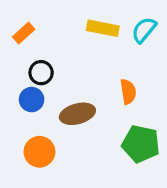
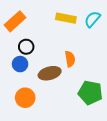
orange rectangle: (24, 33) -> (15, 21), size x1.5
orange semicircle: (128, 92) -> (70, 59), moved

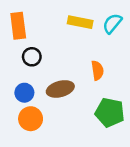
orange rectangle: (15, 21) -> (18, 26), turned -55
orange semicircle: (70, 59) -> (97, 70), moved
blue circle: (20, 64) -> (24, 93), moved

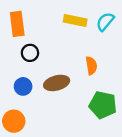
orange circle: (31, 119) -> (14, 121), moved

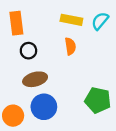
orange semicircle: (91, 66) -> (70, 46), moved
brown ellipse: (57, 83) -> (35, 79), moved
blue circle: (23, 86) -> (44, 107), moved, size x1.5

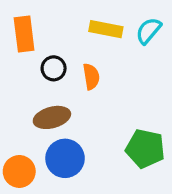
orange semicircle: (70, 46) -> (91, 77), moved
black circle: (28, 51) -> (54, 68), moved

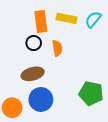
orange rectangle: (24, 34) -> (41, 21), moved

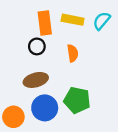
orange semicircle: (57, 48) -> (73, 53), moved
green pentagon: (91, 93) -> (77, 100), moved

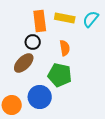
brown ellipse: (36, 80) -> (24, 63), moved, turned -30
green pentagon: (77, 100) -> (60, 75), moved

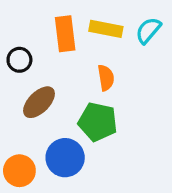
black circle: (33, 42) -> (19, 60), moved

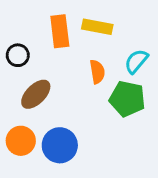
cyan semicircle: (148, 30) -> (136, 61), moved
green pentagon: (98, 122) -> (127, 99), moved
orange circle: (19, 171) -> (21, 141), moved

